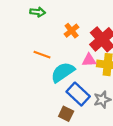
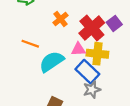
blue rectangle: (78, 94) -> (87, 72), moved

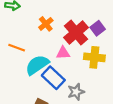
yellow cross: (97, 54) -> (94, 57), moved
blue rectangle: (87, 72) -> (53, 78), moved

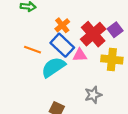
blue rectangle: (53, 78) -> (62, 45), moved

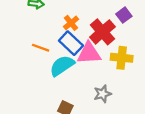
purple square: (115, 30) -> (124, 15), moved
pink triangle: (80, 55) -> (89, 53), size x1.6

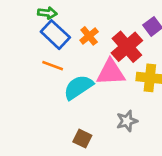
blue rectangle: (71, 43) -> (55, 35), moved

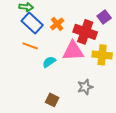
red cross: (127, 47) -> (85, 32), turned -30
cyan semicircle: (78, 87) -> (49, 62), size x0.6

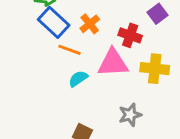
red cross: (85, 32) -> (130, 35), size x0.7
orange line: (30, 46) -> (69, 50), moved

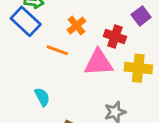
blue rectangle: (54, 22) -> (26, 21), moved
cyan semicircle: (78, 79) -> (42, 97), moved, turned 96

